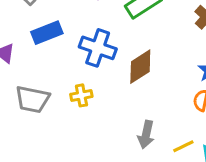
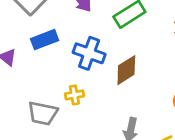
gray trapezoid: (32, 99) -> (43, 113), moved

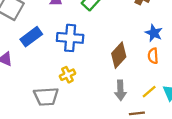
brown diamond: (126, 70) -> (119, 55), moved

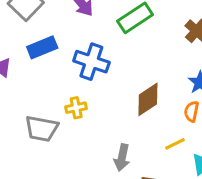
gray arrow: (120, 90) -> (122, 158), moved
yellow line: (149, 92) -> (175, 144), moved

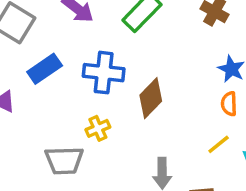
brown diamond: (148, 99) -> (151, 98), moved

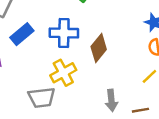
yellow cross: (98, 128) -> (63, 73), size x1.5

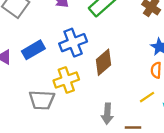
blue cross: (64, 33) -> (73, 43), turned -32
blue rectangle: (22, 34) -> (33, 50), moved

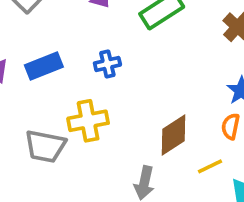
blue cross: (73, 43) -> (107, 64), size x0.6
brown diamond: (104, 62) -> (174, 135), moved

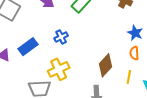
yellow line: (210, 166) -> (129, 77), turned -40

